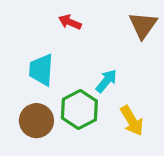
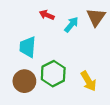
cyan arrow: (106, 81) -> (71, 25), moved

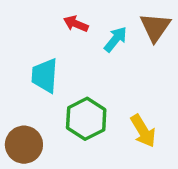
brown circle: (24, 81) -> (24, 145), moved

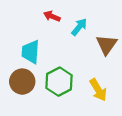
brown triangle: (155, 27) -> (107, 45), moved
brown circle: (24, 145) -> (22, 82), moved

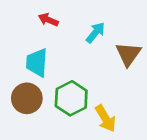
red arrow: (52, 16) -> (48, 20), moved
yellow arrow: (98, 90) -> (105, 118), moved

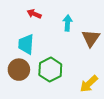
cyan arrow: (95, 33) -> (68, 23), turned -35
yellow arrow: (105, 118) -> (89, 84), moved, turned 78

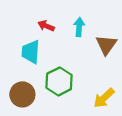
red arrow: (34, 14) -> (46, 26), moved
brown circle: (19, 70) -> (22, 94), moved

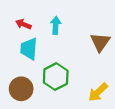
red arrow: (46, 26) -> (23, 24), moved
cyan arrow: (79, 27) -> (56, 25), moved

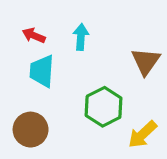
green hexagon: (56, 77) -> (104, 107), moved

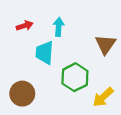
red arrow: (34, 35) -> (25, 26), turned 140
cyan trapezoid: (42, 71) -> (45, 53), moved

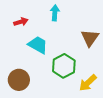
cyan arrow: (59, 27) -> (55, 13), moved
cyan trapezoid: (45, 53) -> (38, 45), turned 115

